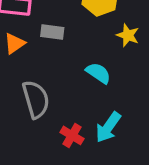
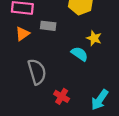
yellow star: (128, 35) -> (94, 38), moved
cyan arrow: (108, 127) -> (100, 100), moved

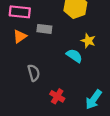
gray semicircle: (37, 72) -> (34, 73), size x0.7

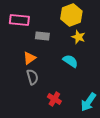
orange triangle: (20, 36) -> (29, 58), moved
yellow star: (88, 41) -> (78, 37), moved

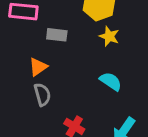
cyan semicircle: (70, 61) -> (111, 81), moved

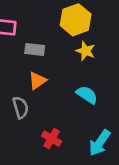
orange triangle: (38, 67) -> (37, 81), moved

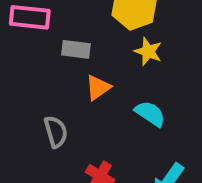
orange triangle: (37, 81) -> (98, 88), moved

